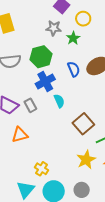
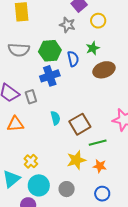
green star: (73, 38) -> (93, 48), moved
blue semicircle: (74, 69) -> (73, 59), moved
cyan semicircle: (59, 101) -> (55, 118), moved

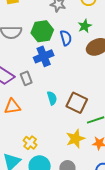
brown square: (80, 124) -> (77, 103), turned -30

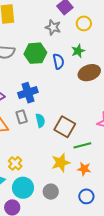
blue cross: (44, 56) -> (28, 93), moved
gray rectangle: (26, 78) -> (22, 117), moved

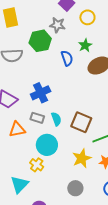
green hexagon: (35, 53) -> (40, 41), moved
gray rectangle: (22, 117) -> (37, 118), turned -48
cyan circle: (23, 188) -> (47, 145), moved

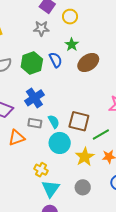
green hexagon: (40, 41) -> (32, 63), moved
cyan circle: (47, 145) -> (60, 143), moved
cyan triangle: (19, 185) -> (51, 189), moved

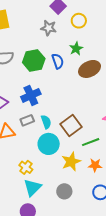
brown square: (79, 121) -> (71, 126), turned 30
gray rectangle: (35, 123) -> (27, 120), turned -40

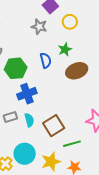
green hexagon: (34, 61) -> (16, 68), moved
blue cross: (31, 95) -> (27, 94), moved
cyan circle: (49, 144) -> (25, 154), moved

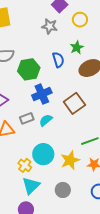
cyan semicircle: (29, 120) -> (46, 120), turned -112
brown square: (54, 126) -> (74, 103), moved

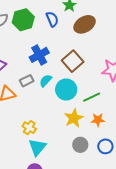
green hexagon: (29, 69) -> (23, 20), moved
cyan circle: (43, 154) -> (66, 90), moved
gray circle: (63, 190) -> (80, 145), moved

